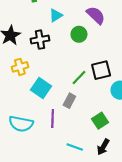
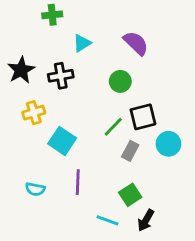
green circle: (79, 34) -> (120, 81), moved
gray rectangle: (69, 101) -> (130, 151), moved
green square: (100, 121) -> (130, 195), moved
cyan semicircle: (21, 124) -> (35, 189), size x0.6

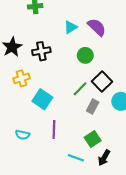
cyan triangle: (82, 43) -> (71, 27), moved
black square: (143, 117) -> (102, 81), turned -30

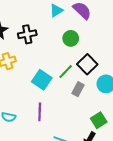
cyan square: (42, 99) -> (42, 80), moved
green square: (93, 139) -> (99, 120), moved

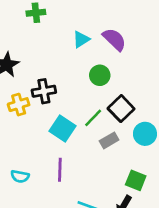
black cross: (27, 34) -> (44, 91), moved
gray rectangle: (78, 89) -> (109, 140), turned 32
green square: (99, 120) -> (136, 180), turned -35

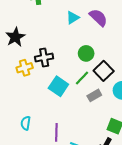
green circle: (100, 75) -> (86, 53), moved
purple line: (60, 170) -> (56, 132), moved
cyan semicircle: (20, 176) -> (26, 123), turned 88

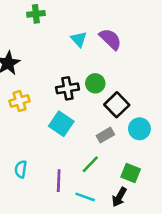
cyan triangle: (73, 18) -> (79, 39), turned -40
black cross: (44, 58) -> (67, 88), moved
green line: (82, 78) -> (90, 164), moved

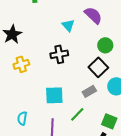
cyan triangle: (79, 39) -> (68, 25), moved
green circle: (95, 83) -> (105, 45), moved
cyan square: (61, 124) -> (54, 95), moved, turned -36

